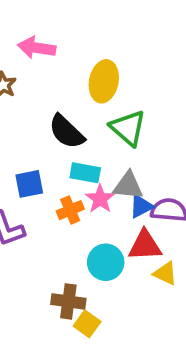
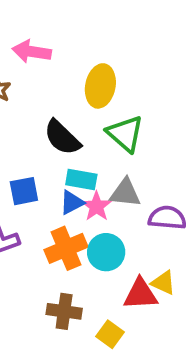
blue triangle: (141, 206) -> (72, 202), moved
orange cross: (70, 210) -> (66, 248), moved, size x1.5
red triangle: (145, 245) -> (141, 294), moved
cyan circle: (106, 262) -> (106, 252), moved
yellow square: (87, 324) -> (110, 334), moved

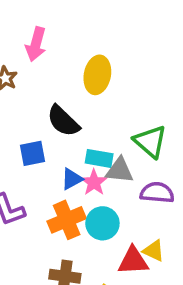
pink arrow: (32, 52) -> (36, 44), turned -84
green triangle: (125, 134) -> (150, 141), moved
cyan rectangle: (81, 180) -> (99, 158), moved
blue square: (24, 191) -> (33, 153), moved

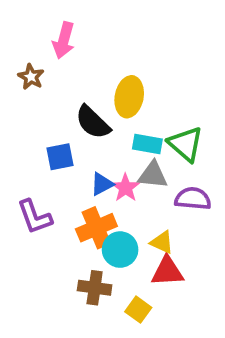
yellow ellipse: (97, 75) -> (129, 97), moved
cyan rectangle: (99, 158) -> (147, 144), moved
cyan circle: (102, 223) -> (120, 250), moved
yellow triangle: (154, 251) -> (162, 242), moved

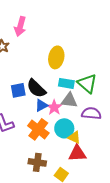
black semicircle: (93, 122) -> (36, 88), moved
orange cross: (96, 228) -> (38, 129), turned -30
cyan circle: (120, 250) -> (64, 128), moved

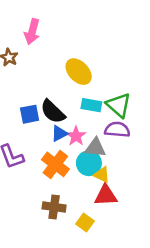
yellow ellipse: (56, 57) -> (79, 72), turned -55
gray triangle: (69, 100) -> (95, 148), moved
purple semicircle: (91, 113) -> (117, 130), moved

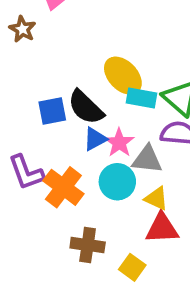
yellow ellipse: (79, 72) -> (123, 76), moved
cyan circle: (89, 163) -> (117, 182), moved
orange cross: (55, 164) -> (63, 187), moved

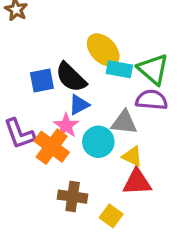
pink star: (119, 143) -> (66, 126), moved

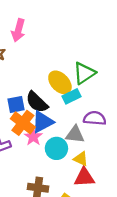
cyan rectangle: (119, 69) -> (72, 96), turned -36
green triangle: (153, 69) -> (84, 73), moved, turned 45
blue triangle: (79, 105) -> (43, 122), size x1.5
orange cross: (52, 147) -> (23, 123), moved

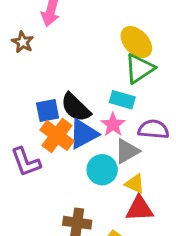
yellow ellipse: (60, 82) -> (136, 42), moved
cyan rectangle: (72, 96) -> (122, 100), turned 42
gray triangle: (75, 134) -> (127, 151), turned -36
pink star: (33, 137) -> (113, 125), moved

